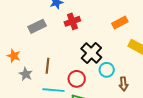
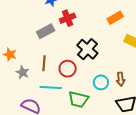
gray rectangle: (37, 26) -> (46, 31), moved
cyan circle: (107, 70) -> (101, 82), moved
red circle: (77, 79) -> (68, 69), moved

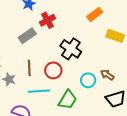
brown arrow: (121, 79) -> (107, 75), turned 136
green trapezoid: (78, 99) -> (68, 100), turned -65

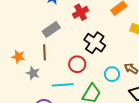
red cross: (48, 20) -> (81, 12), moved
brown line: (29, 68) -> (45, 52), moved

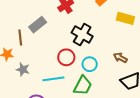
brown line: (45, 52) -> (20, 38), moved
cyan circle: (112, 74) -> (90, 64), moved

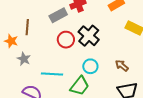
gray rectangle: (38, 25) -> (58, 15), moved
red circle: (66, 57) -> (66, 40), moved

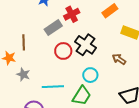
brown arrow: (122, 66) -> (119, 59), moved

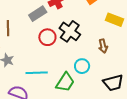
brown arrow: (119, 59) -> (103, 46), turned -136
cyan circle: (90, 75) -> (82, 66), moved

